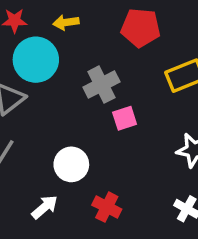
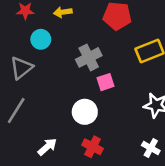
cyan circle: (36, 60) -> (41, 39), size x0.6
white circle: (71, 164) -> (85, 112), moved

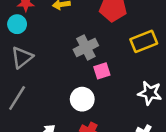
cyan circle: (41, 39) -> (17, 24), moved

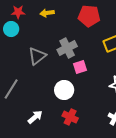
gray triangle: (22, 57) -> (37, 56), moved

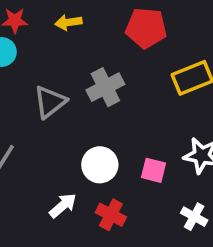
pink square: (80, 67) -> (153, 170), moved, turned 32
white arrow: (35, 117) -> (63, 205), moved

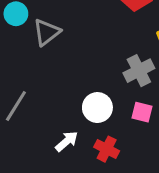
gray cross: (105, 87) -> (139, 71), moved
gray triangle: (50, 102) -> (47, 32), moved

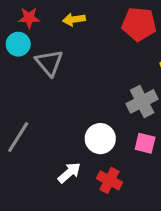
gray triangle: (47, 32) -> (49, 63), turned -32

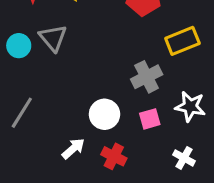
cyan circle: (18, 44) -> (19, 46), moved
pink square: (145, 143) -> (150, 119), turned -30

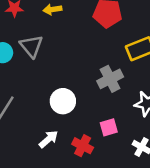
white circle: (104, 114) -> (63, 101), moved
pink square: (150, 119) -> (109, 127), moved

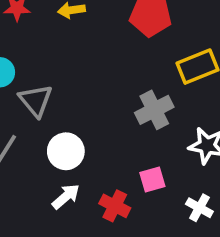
gray triangle: (31, 46) -> (36, 100), moved
white circle: (63, 101) -> (66, 151), moved

